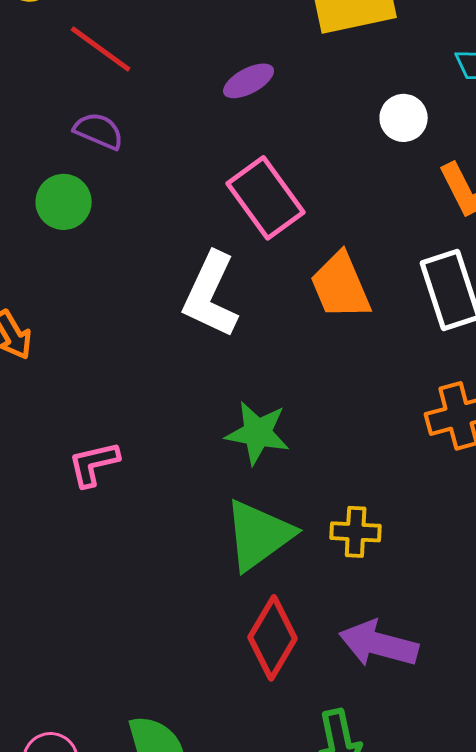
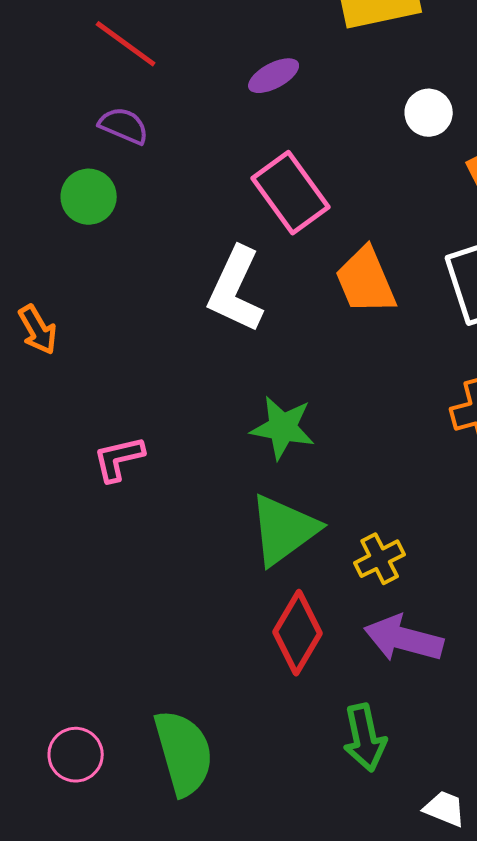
yellow cross: (356, 532) -> (380, 559), moved, turned -30

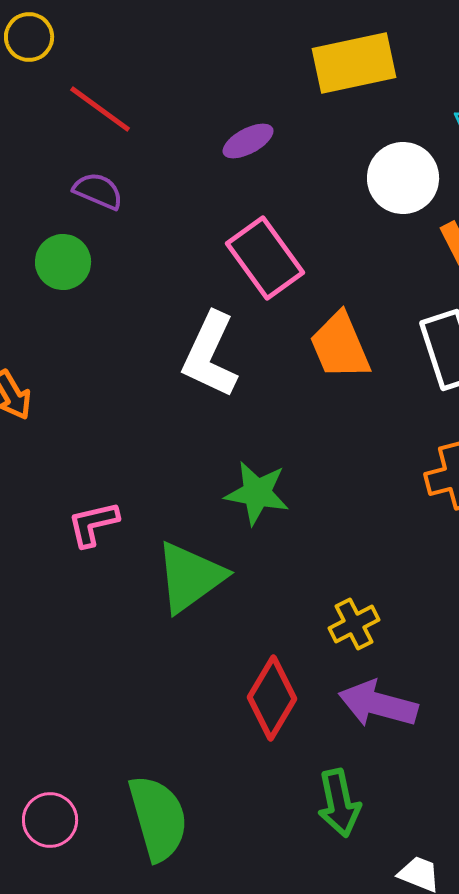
white circle: (429, 113) -> (403, 178), size x1.5
green triangle: (284, 530) -> (190, 577), moved

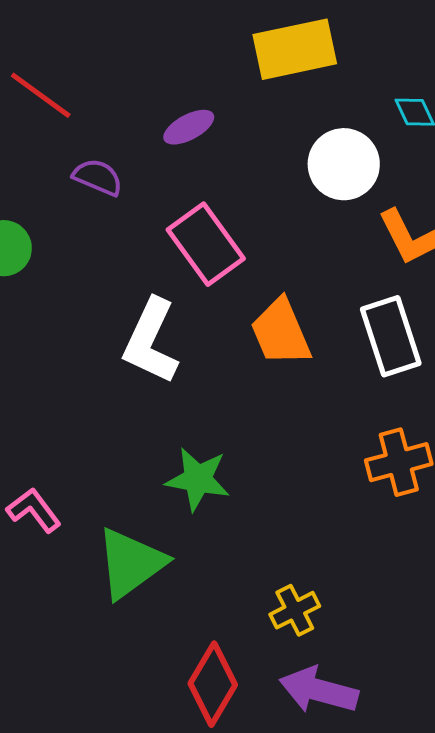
purple semicircle: (98, 191) -> (98, 177), moved
pink L-shape: (93, 524) -> (34, 510), turned 66

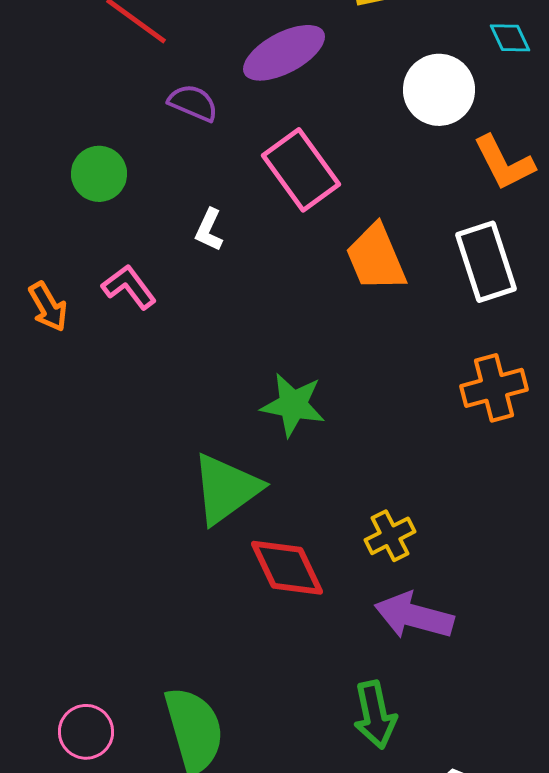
purple ellipse: (189, 127) -> (284, 53), size x1.6
white L-shape: (151, 341) -> (209, 230), moved, size x0.5
pink L-shape: (34, 510) -> (129, 287), moved
red diamond: (213, 684) -> (287, 568), moved, turned -56

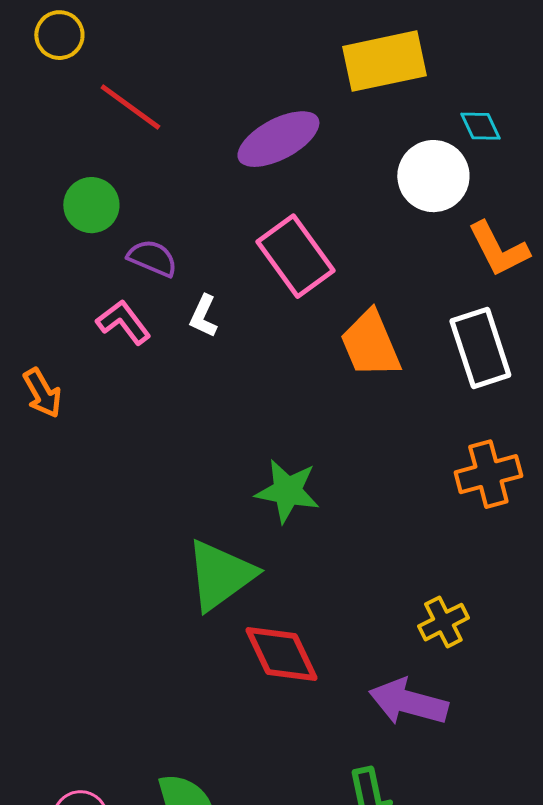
cyan diamond: (510, 38) -> (480, 126), moved
purple semicircle: (193, 103) -> (152, 258), moved
green circle: (99, 174) -> (91, 205), moved
pink L-shape: (129, 287) -> (123, 322), moved
yellow cross: (390, 536) -> (443, 622), moved

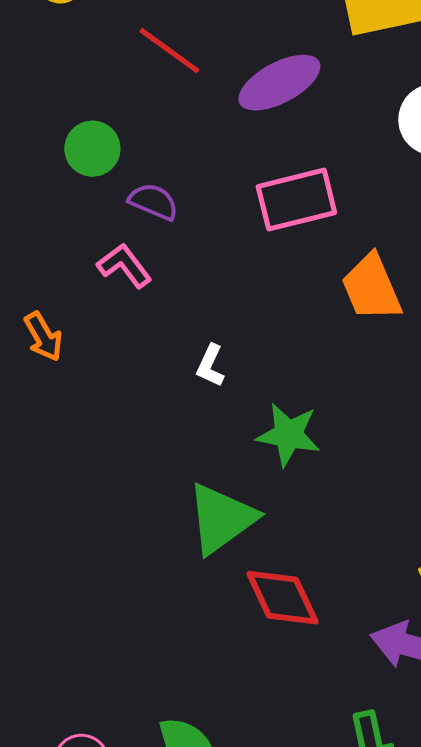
red line: (130, 107) -> (169, 51), moved
pink rectangle: (295, 256) -> (296, 200), turned -68
white L-shape: (203, 316) -> (210, 366), moved

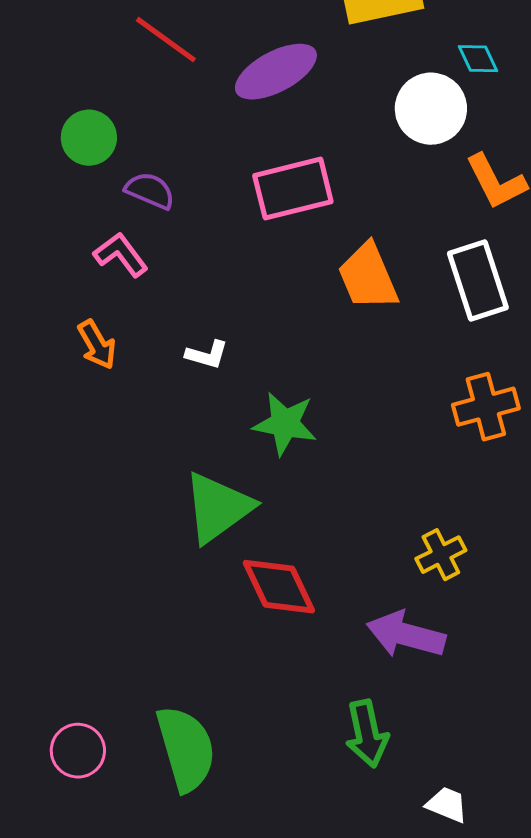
orange arrow: (43, 337) -> (97, 345), moved
white L-shape: (210, 366) -> (207, 355), turned -99

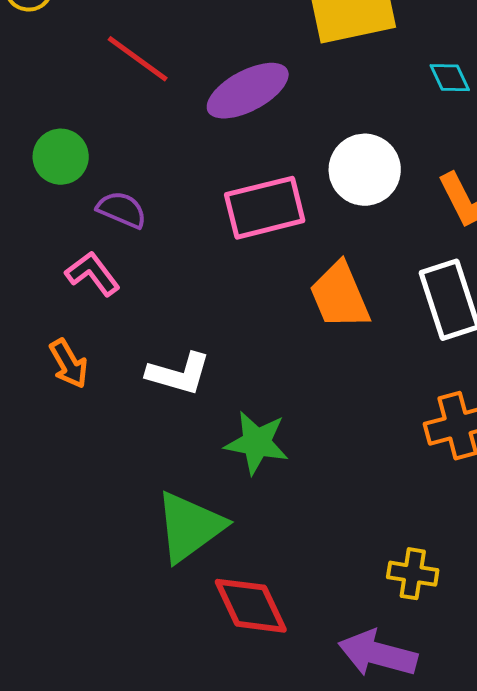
white circle: (431, 109) -> (365, 170), moved
white L-shape: (207, 355) -> (179, 374), size x1.5
yellow cross: (441, 555) -> (413, 574), turned 36

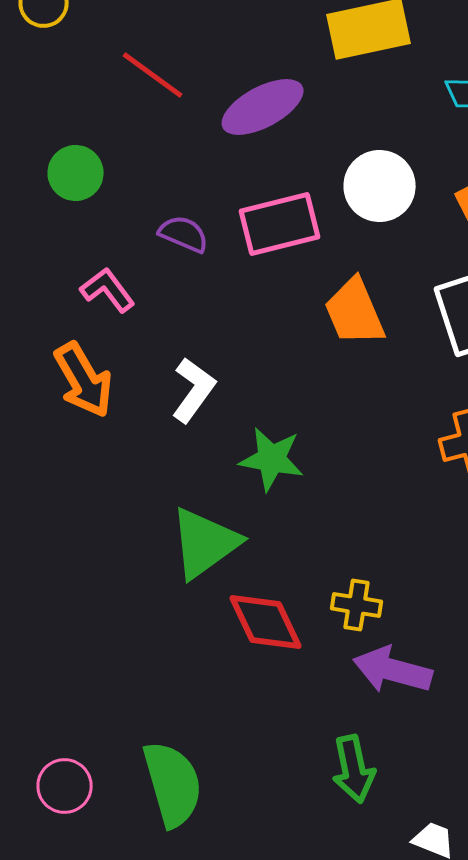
purple semicircle: (122, 210) -> (184, 234), moved
orange arrow: (69, 364) -> (84, 380), size x1.5
white L-shape: (179, 374) -> (194, 390), turned -70
yellow cross: (413, 574) -> (357, 605), moved

